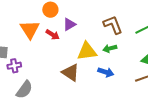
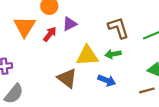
red arrow: (53, 35) -> (50, 34), turned -88

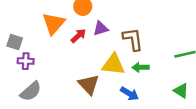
brown L-shape: (118, 28) -> (133, 39), moved

